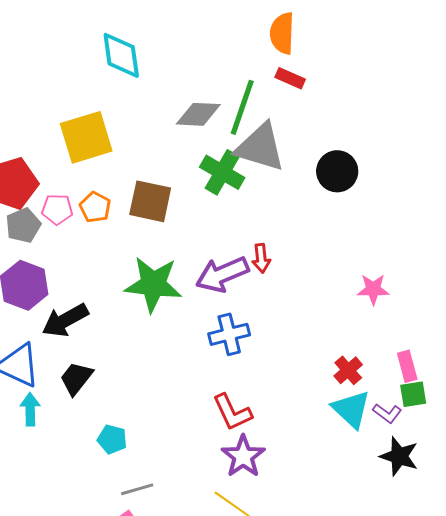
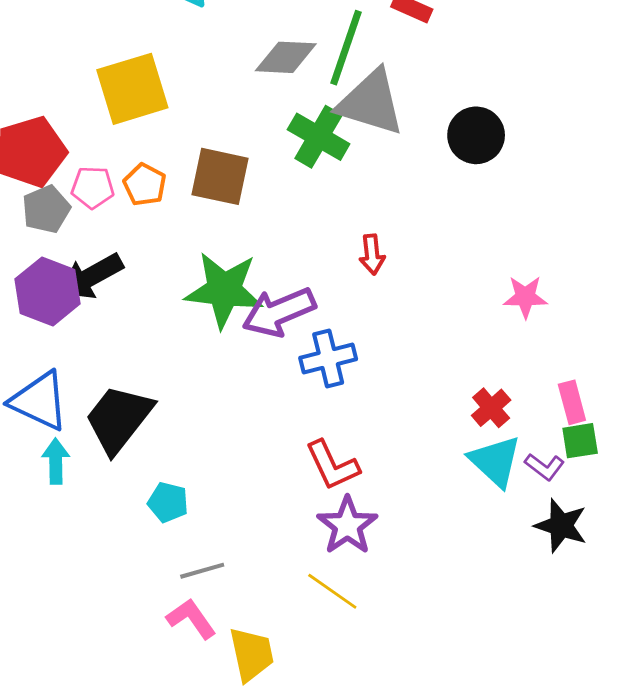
purple arrow: (222, 274) -> (279, 312), moved
black arrow: (65, 320) -> (91, 276), moved
black trapezoid: (76, 378) -> (119, 419), size x1.5

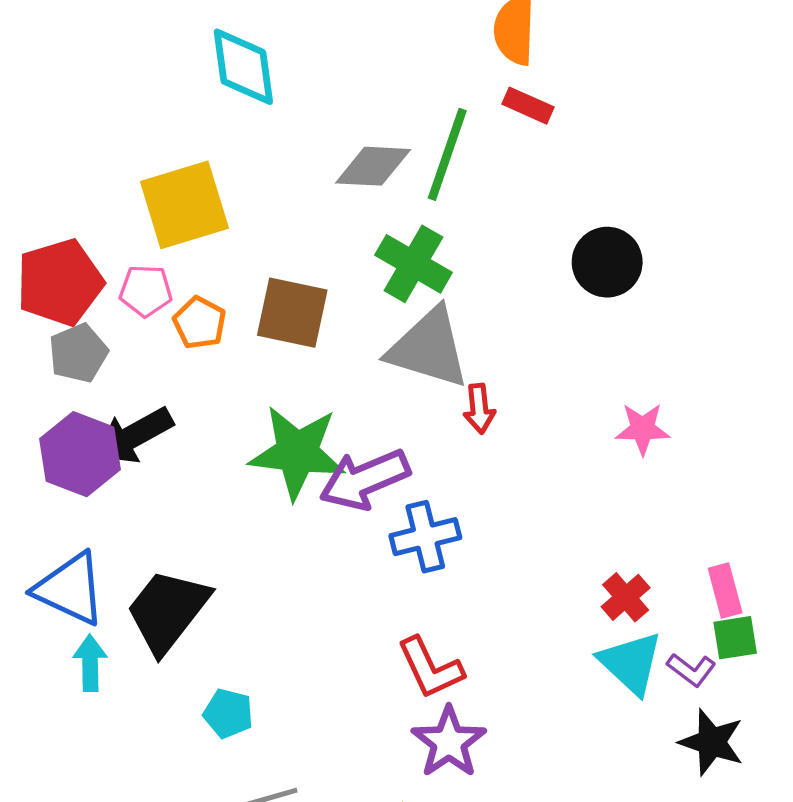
gray triangle: (371, 102) -> (429, 348), moved
pink pentagon: (93, 187) -> (146, 291), moved
pink star: (525, 297) -> (643, 429), moved

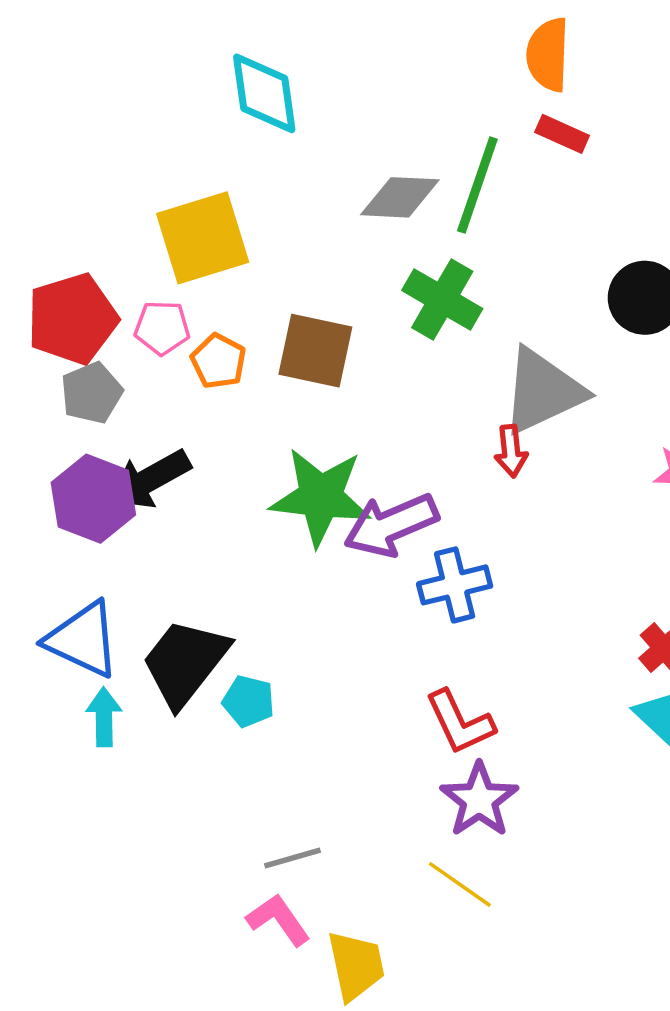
gray triangle: (429, 348) -> (543, 391), moved, turned -42
cyan pentagon: (228, 713) -> (248, 701), moved

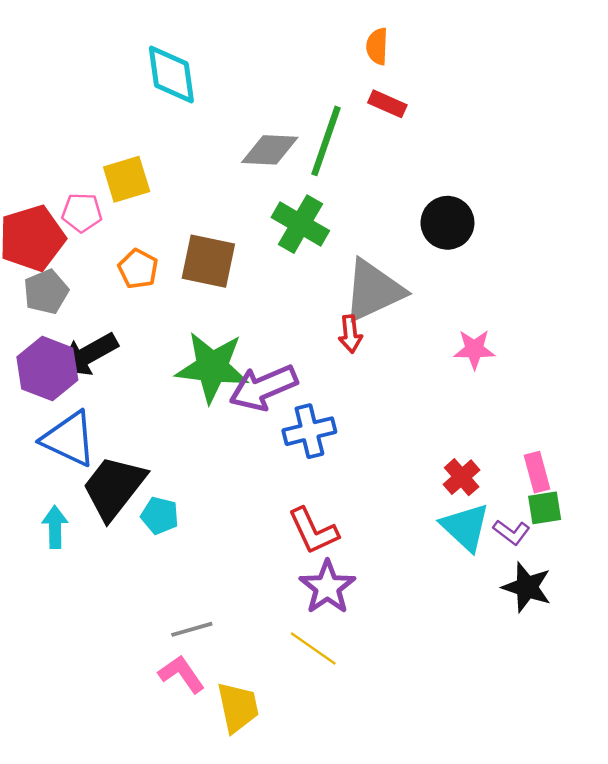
orange semicircle: (548, 55) -> (377, 46), size x0.7
yellow square: (203, 238) -> (127, 179), size x0.7
pink pentagon: (162, 328) -> (82, 213), moved
blue triangle: (83, 640) -> (69, 439), moved

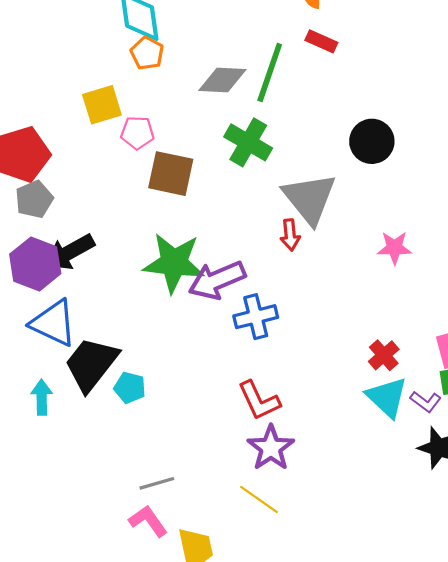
pink pentagon: (82, 213) -> (137, 133), moved
orange pentagon: (138, 269) -> (147, 53), moved
gray triangle: (373, 291) -> (309, 198), turned -44

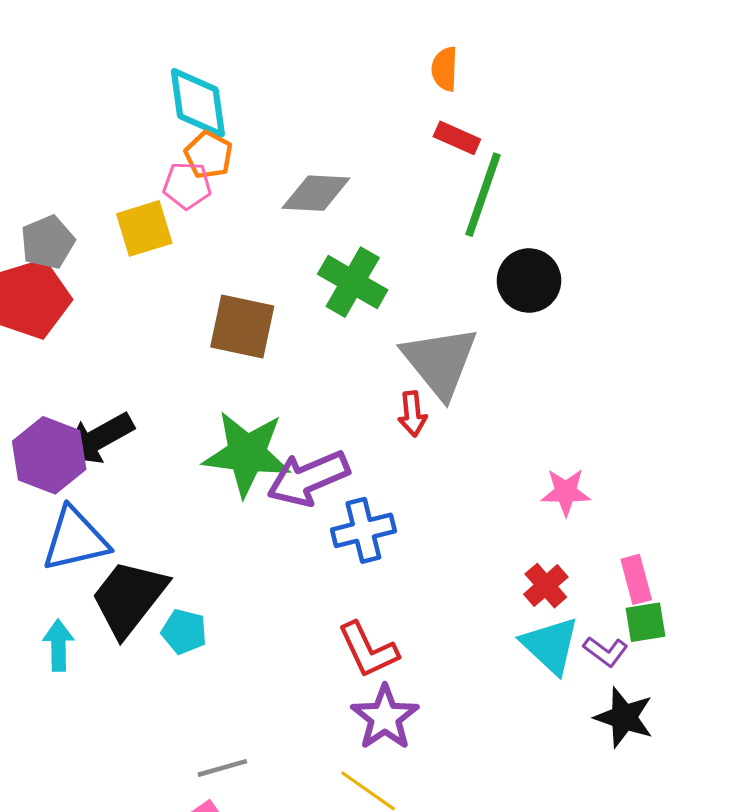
green line: (270, 72) -> (483, 195), moved
pink pentagon: (137, 133) -> (187, 185), moved
gray pentagon: (34, 199) -> (48, 242), moved
pink star: (394, 248) -> (566, 492), moved
blue triangle: (54, 323) -> (75, 540), turned -38

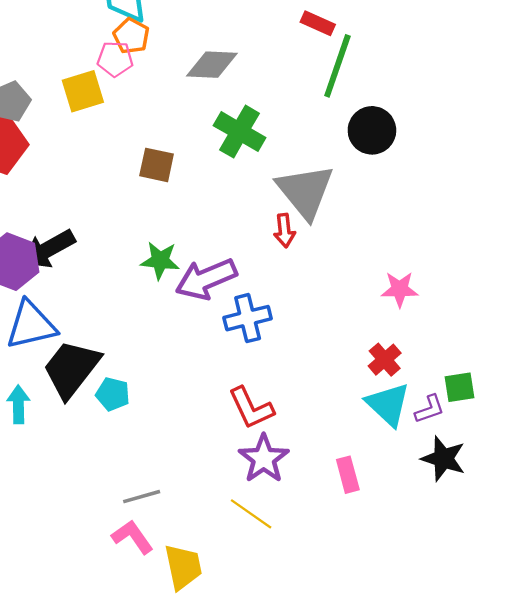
brown square: (242, 326) -> (157, 165), size x0.7
green star: (247, 454) -> (160, 260), size x0.6
pink rectangle: (636, 579) -> (348, 475), moved
purple L-shape: (606, 651) -> (430, 409), turned -56

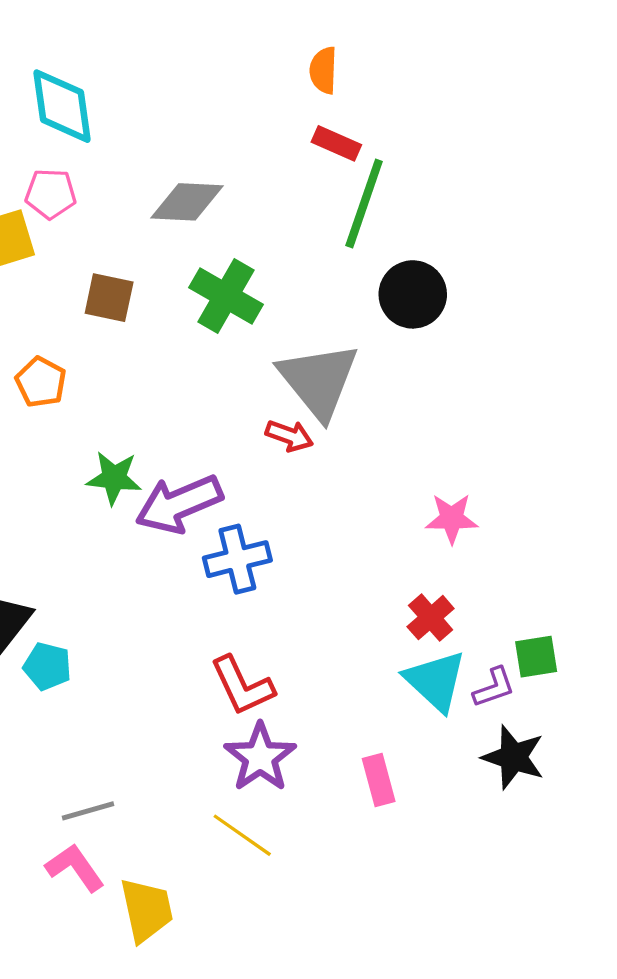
orange pentagon: (131, 36) -> (41, 382), moved
brown square: (157, 165) -> (109, 298), moved
red arrow: (284, 231) -> (289, 436), turned -64

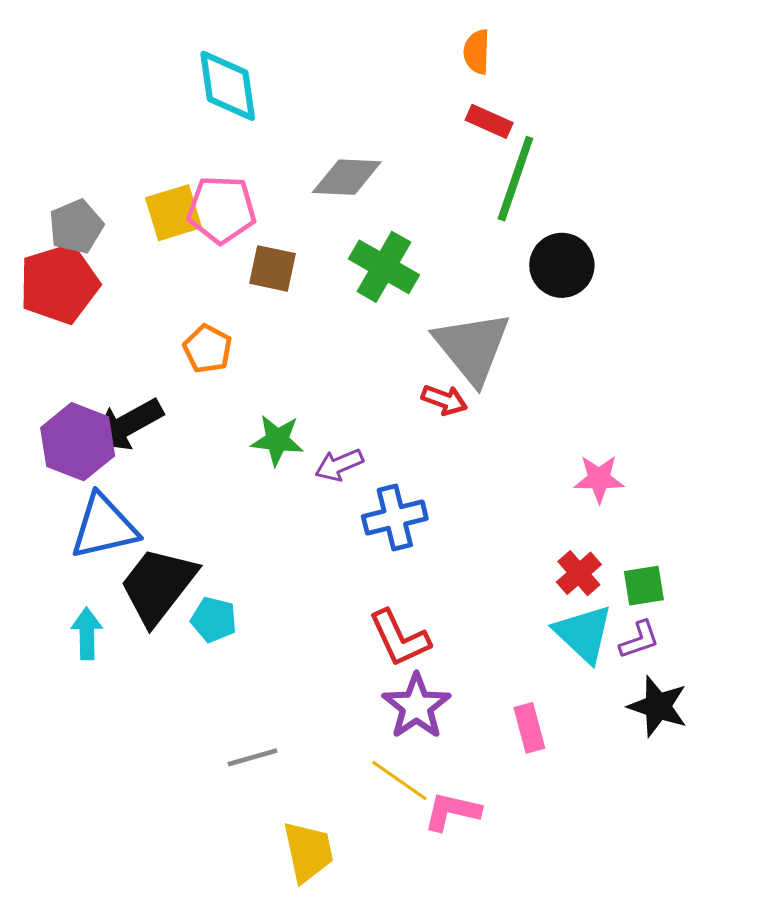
pink pentagon: (51, 194) -> (221, 210), moved, size x1.4
purple arrow: (179, 504) -> (339, 465), size x0.6
green square: (536, 657) -> (644, 586), moved
pink L-shape: (75, 868) -> (452, 811), moved, turned -42

